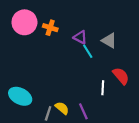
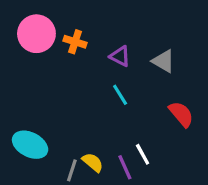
cyan line: (88, 51) -> (120, 95), moved
white line: (103, 88) -> (143, 154), moved, turned -32

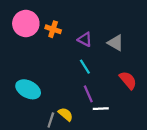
cyan ellipse: (30, 145) -> (28, 89), moved
white line: (143, 154) -> (101, 109), turned -63
purple line: (125, 167) -> (88, 94), moved

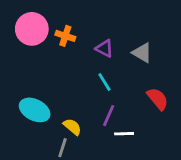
purple line: (88, 94) -> (109, 116), turned 48
yellow semicircle: (66, 114) -> (72, 127), moved

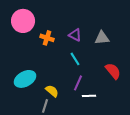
orange cross: (65, 36) -> (47, 38), moved
gray triangle: (142, 53) -> (102, 38), turned -35
cyan ellipse: (35, 110) -> (25, 79), turned -55

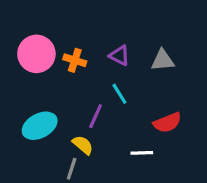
pink circle: (23, 21) -> (36, 54), moved
red semicircle: (113, 71) -> (167, 123), moved, turned 108
purple line: (78, 83) -> (96, 116), moved

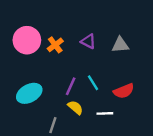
orange cross: (75, 60) -> (55, 45), turned 35
cyan line: (119, 94) -> (93, 83), moved
yellow semicircle: (83, 145) -> (75, 108), moved

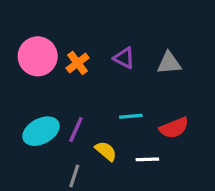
cyan line: (93, 83) -> (131, 116), turned -63
purple line: (71, 86) -> (76, 129), moved

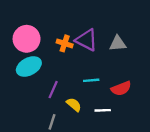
purple triangle: (124, 58) -> (87, 40), size x1.5
orange cross: (78, 63) -> (65, 43), moved, turned -35
cyan ellipse: (41, 131) -> (29, 67), moved

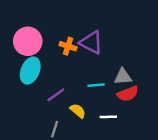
gray triangle: (118, 43) -> (123, 77), moved
cyan ellipse: (29, 67) -> (30, 71), turned -40
purple line: (53, 90) -> (56, 95), turned 30

